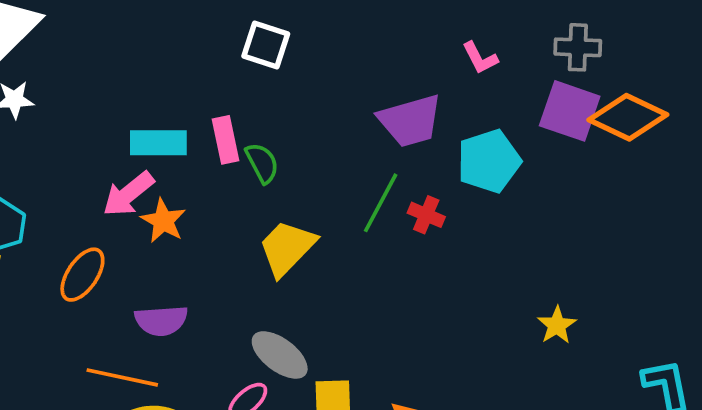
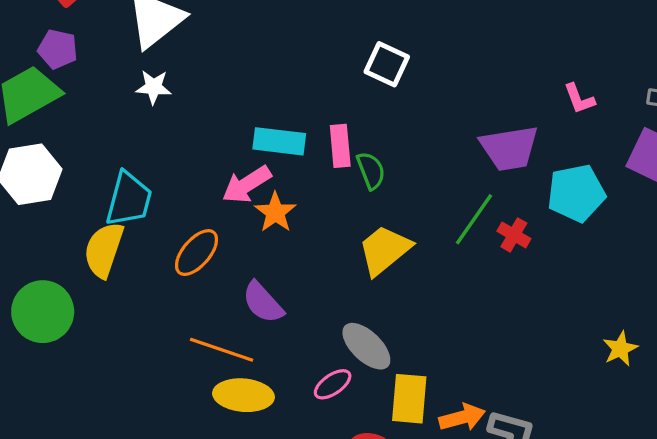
purple semicircle: (161, 321) -> (263, 302), turned 45

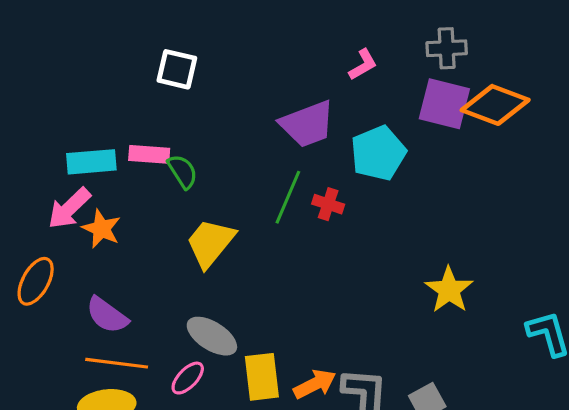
pink L-shape: (579, 99) -> (363, 65), turned -88
pink rectangle: (340, 146) -> (149, 154), turned -69
yellow star: (620, 349) -> (449, 290), size x1.4
orange line: (222, 350) -> (117, 363), moved

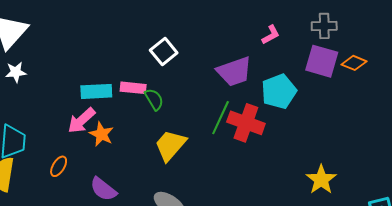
white square: (177, 69) -> (164, 52), moved, turned 36
orange diamond: (495, 105) -> (354, 63), size x0.6
red cross: (328, 204) -> (246, 123), size x1.8
orange ellipse: (36, 281) -> (59, 166), size x0.7

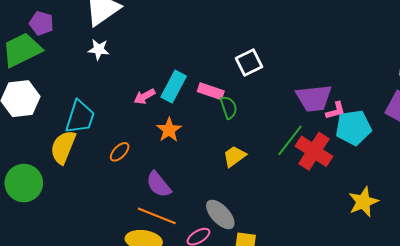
pink L-shape: (271, 35) -> (336, 111), moved
cyan rectangle: (96, 91) -> (174, 87), turned -72
pink arrow: (81, 121) -> (145, 96), moved, size x0.7
yellow trapezoid: (170, 145) -> (234, 156), size x0.7
yellow star: (321, 180) -> (363, 202), moved

